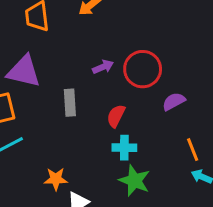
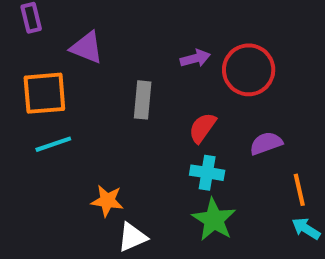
purple triangle: (24, 71) -> (87, 48), size x0.7
purple semicircle: (174, 101) -> (266, 143), moved

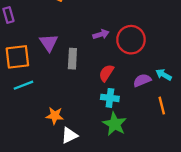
purple triangle: (87, 48) -> (49, 43), moved, turned 36
cyan arrow: (306, 229) -> (164, 75), moved

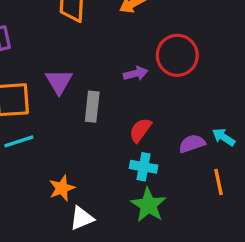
red circle: (131, 40) -> (177, 55), moved
orange star: (55, 116) -> (62, 188), turned -30

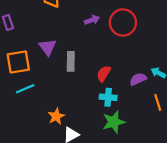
purple arrow: (136, 73) -> (92, 20), moved
green star: (148, 205) -> (114, 122), turned 30

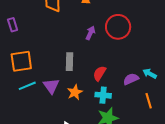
purple arrow: (92, 20) -> (90, 33), moved, turned -48
purple triangle: (48, 47) -> (51, 86), moved
orange star: (56, 116) -> (75, 92), moved

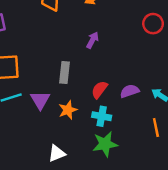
red circle: (118, 27) -> (153, 24), moved, size x0.7
purple semicircle: (131, 79) -> (130, 91), moved

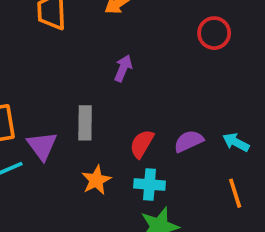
purple triangle: (40, 100) -> (42, 146), moved

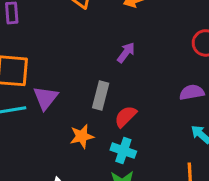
gray rectangle: (85, 123) -> (101, 95), moved
purple semicircle: (189, 141) -> (192, 92), moved

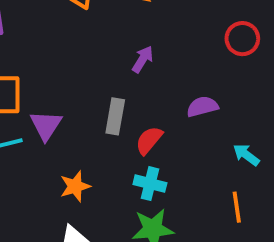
purple semicircle: (192, 92) -> (202, 107), moved
orange star: (82, 136) -> (75, 186), moved

